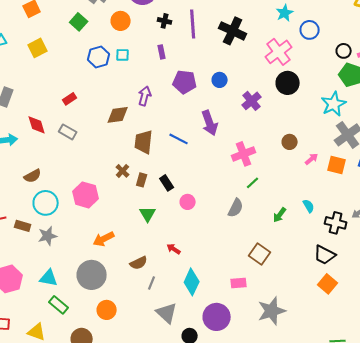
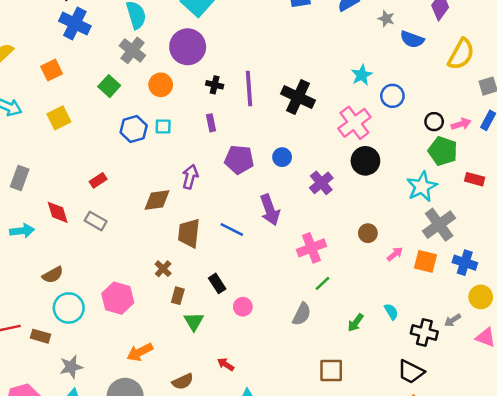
brown rectangle: (142, 180) -> (178, 296), moved
gray star: (48, 236) -> (71, 367), moved
brown square: (260, 254) -> (331, 371), turned -35

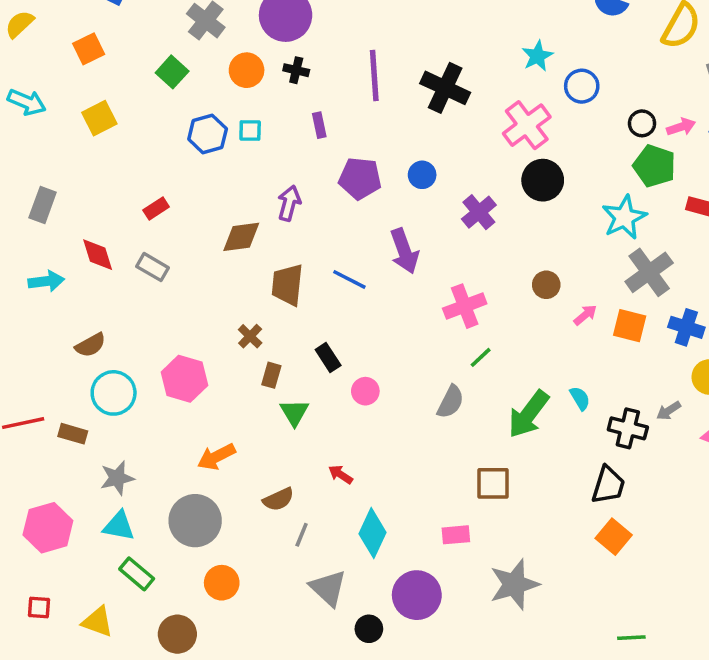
black cross: (215, 85) -> (296, 70), moved
green arrow: (356, 323) -> (529, 414), size x1.8
black trapezoid: (411, 372) -> (608, 485), turned -100

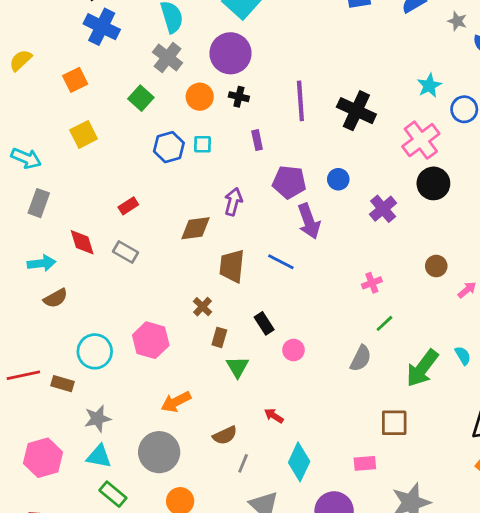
cyan arrow: (27, 102) -> (26, 158), moved
purple arrow: (404, 251) -> (309, 221), moved
pink cross: (465, 306) -> (372, 283), size x0.6
brown semicircle: (90, 345) -> (56, 298), moved

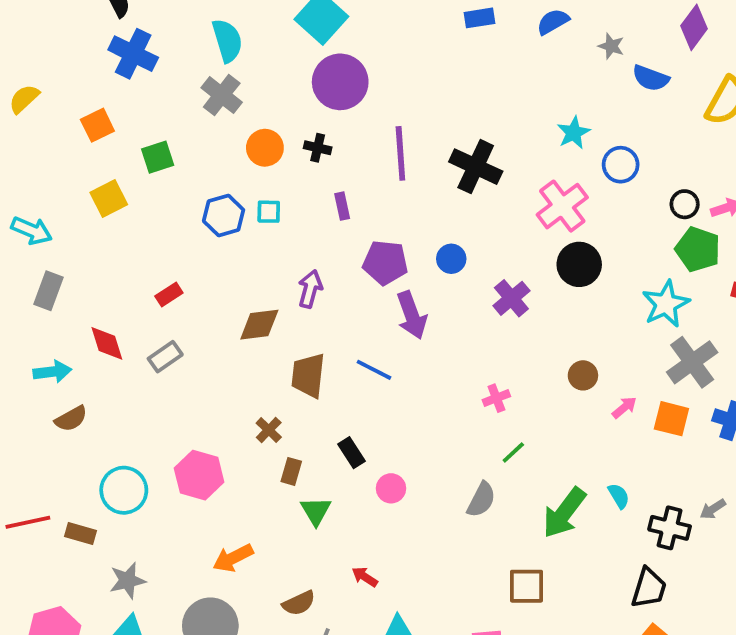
purple circle: (230, 53) -> (340, 82), moved
green square: (141, 98) -> (158, 157), moved, turned 30
gray rectangle: (126, 252) -> (165, 357), turned -65

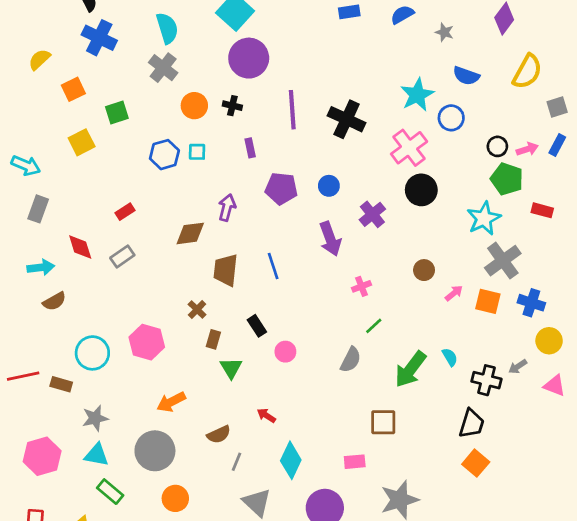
blue semicircle: (651, 78) -> (466, 76), moved
yellow semicircle: (24, 99) -> (39, 59), moved
cyan star: (574, 133) -> (417, 95), size x1.4
purple arrow: (412, 315) -> (330, 239), moved
blue line: (374, 370) -> (273, 266), turned 45

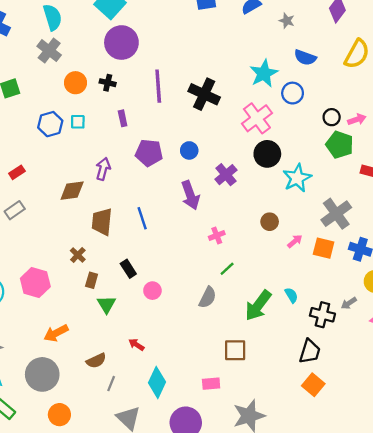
cyan star: (484, 218) -> (297, 178), moved

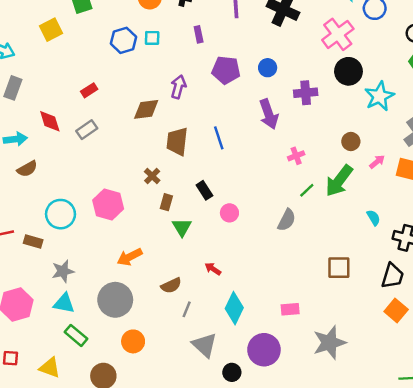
purple cross: (226, 175) -> (306, 93), turned 35
green arrow: (258, 306) -> (339, 181), moved
brown square: (235, 350) -> (339, 268), moved

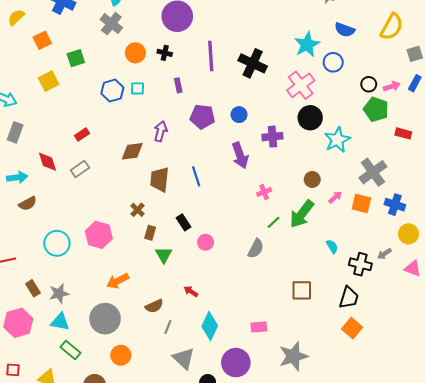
brown rectangle: (33, 241) -> (33, 288), moved, turned 42

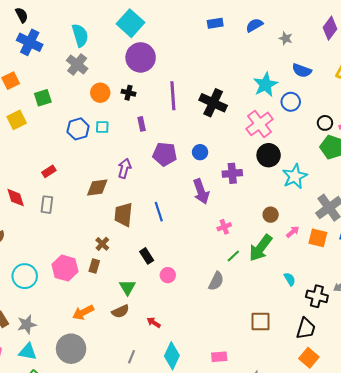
gray rectangle: (80, 169) -> (47, 205), turned -48
brown rectangle: (150, 233) -> (94, 266), moved
brown semicircle: (154, 306) -> (120, 311), moved

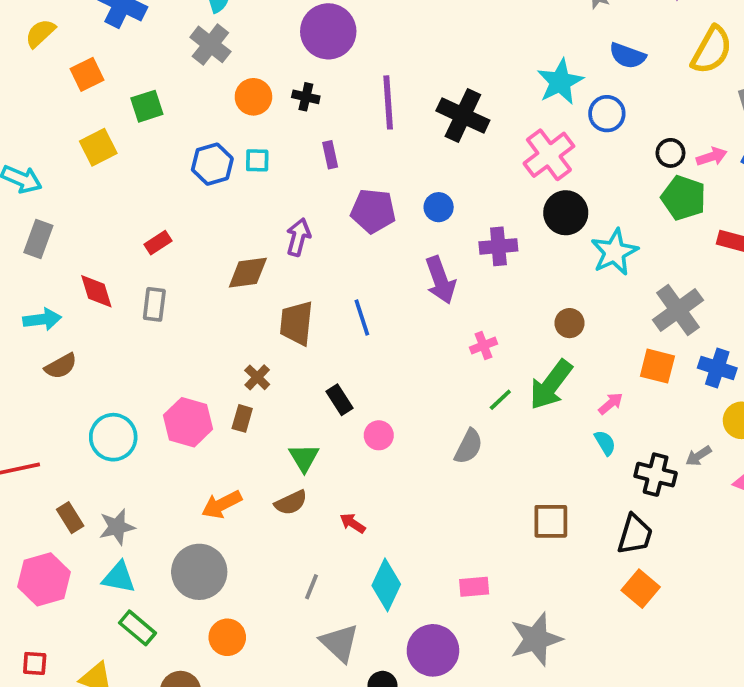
pink arrow: (293, 232) -> (611, 404), moved

